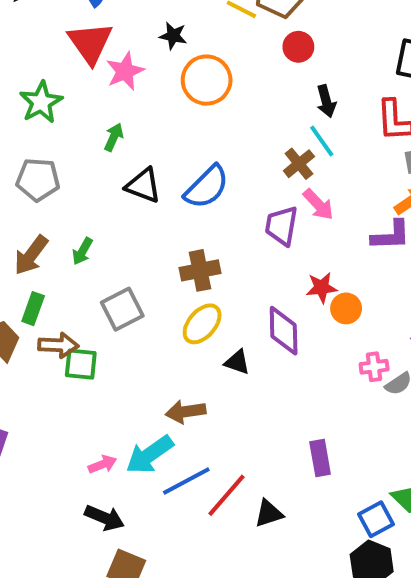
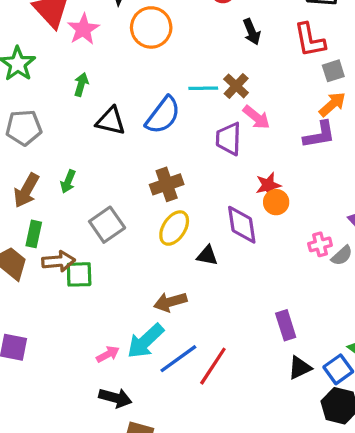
cyan line: (322, 141) -> (203, 88), moved, turned -48
orange circle: (346, 308) -> (276, 202), moved
black triangle: (269, 513) -> (300, 368), moved

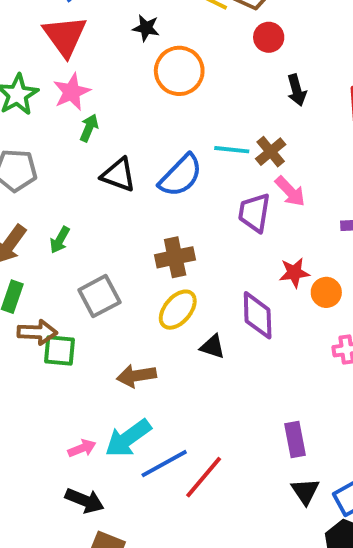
pink star: (83, 29) -> (72, 92), moved
orange circle: (276, 202) -> (326, 292), moved
brown arrow: (170, 302) -> (136, 376), moved
black triangle: (300, 368) -> (305, 491), turned -45

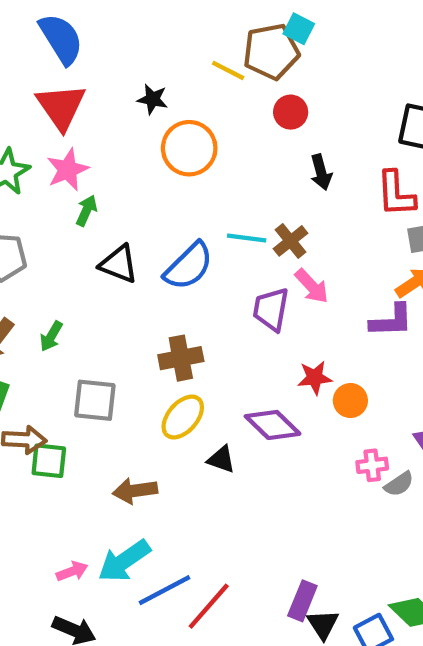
gray square: (99, 296) -> (95, 400), turned 33
purple diamond: (258, 315) -> (273, 425), turned -45
purple rectangle: (295, 439) -> (302, 601), moved, turned 32

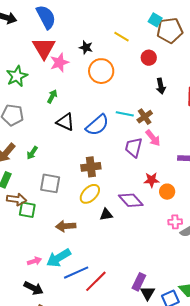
brown pentagon: (271, 52) -> (170, 30), moved
pink star: (68, 170) -> (59, 63), moved
black triangle: (221, 459) -> (106, 214), turned -32

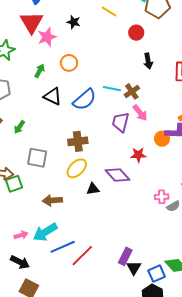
orange circle: (101, 71) -> (69, 63), moved, size x0.7
orange circle: (167, 192) -> (162, 139), moved
green square: (27, 210) -> (14, 184), turned -30

